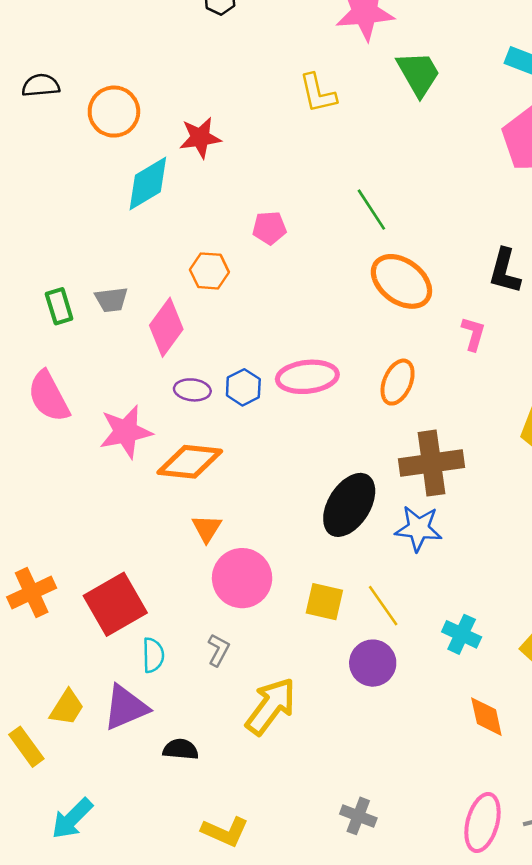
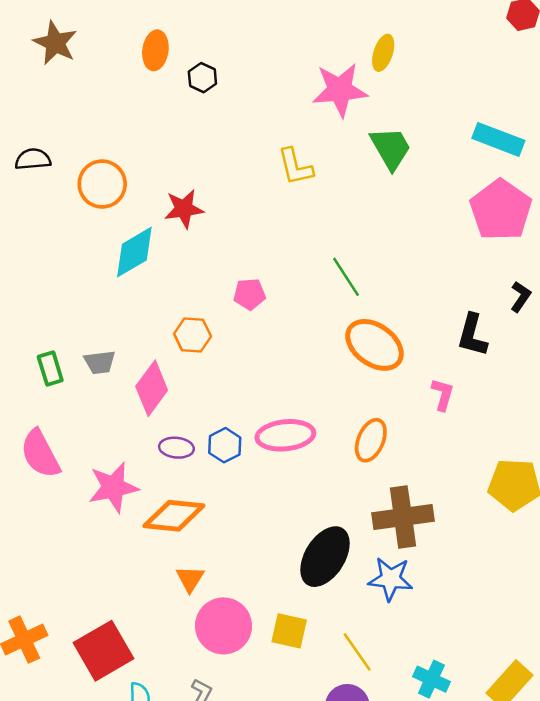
yellow square: (324, 602) -> (289, 631), moved

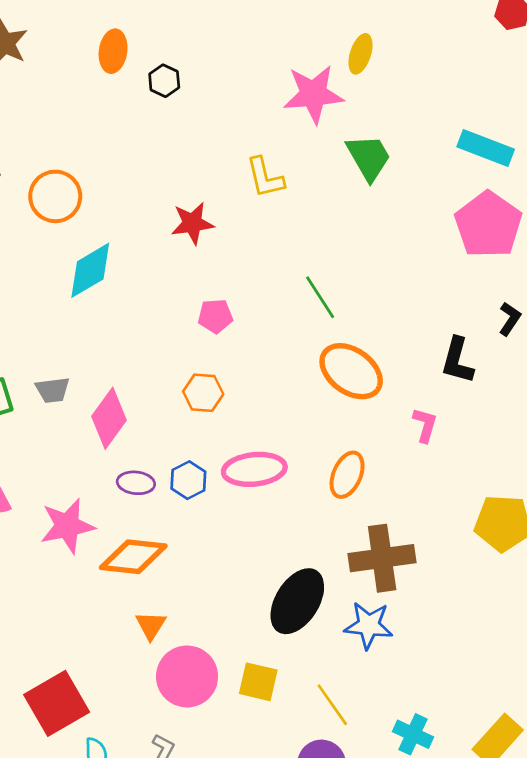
red star: (184, 209) -> (192, 223), moved
orange hexagon: (193, 335) -> (203, 393), moved

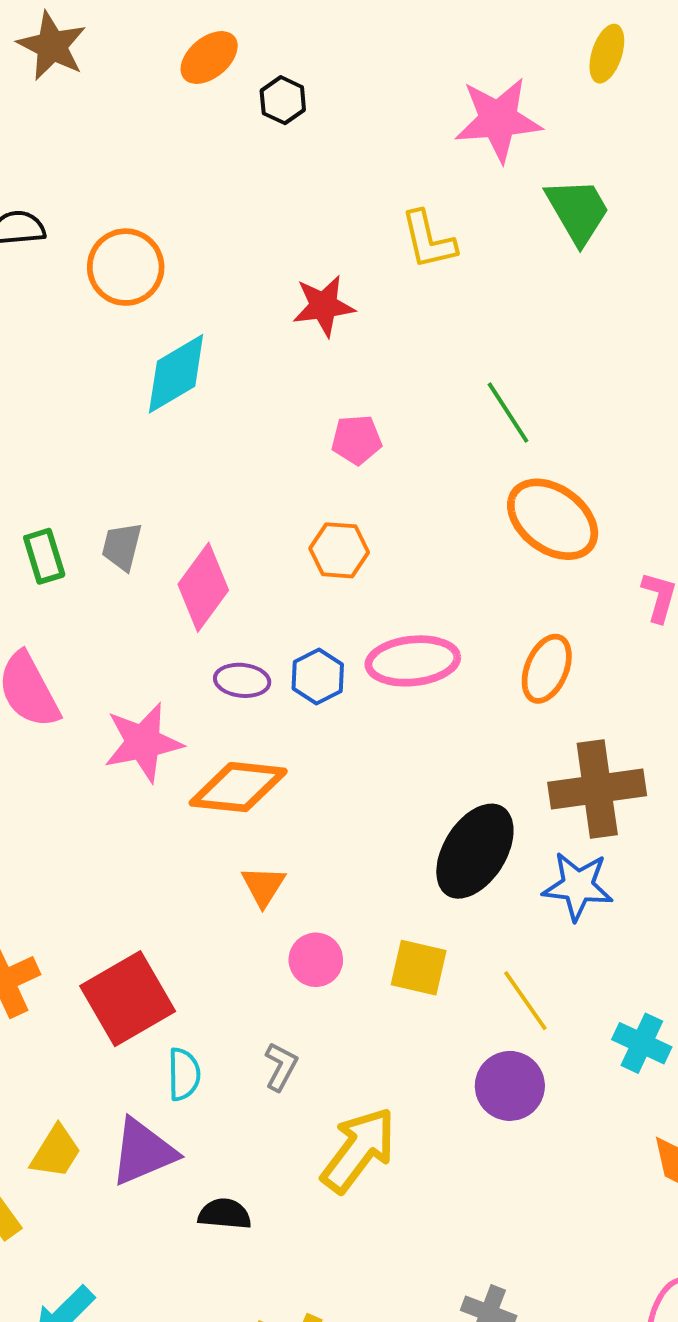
orange ellipse: (113, 51) -> (209, 57), turned 42
yellow ellipse: (361, 54) -> (607, 54), moved
gray trapezoid: (53, 390) -> (122, 546), turned 111
pink circle: (187, 676) -> (316, 960), size x0.6

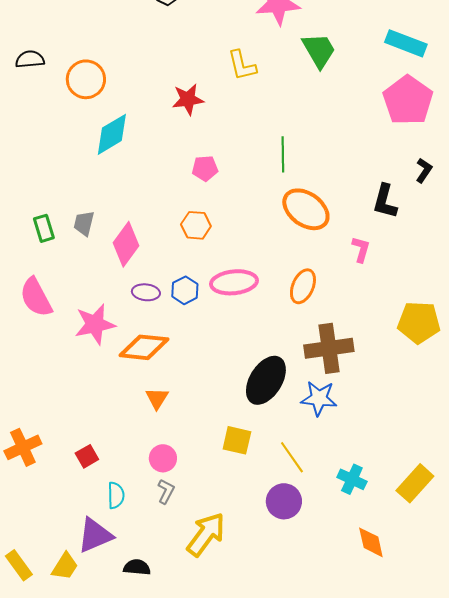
green line: (508, 413) -> (283, 154), turned 32
pink circle: (316, 960) -> (163, 458), moved
red square: (128, 999) -> (87, 456), size x0.5
yellow trapezoid: (56, 1152) -> (65, 566), moved

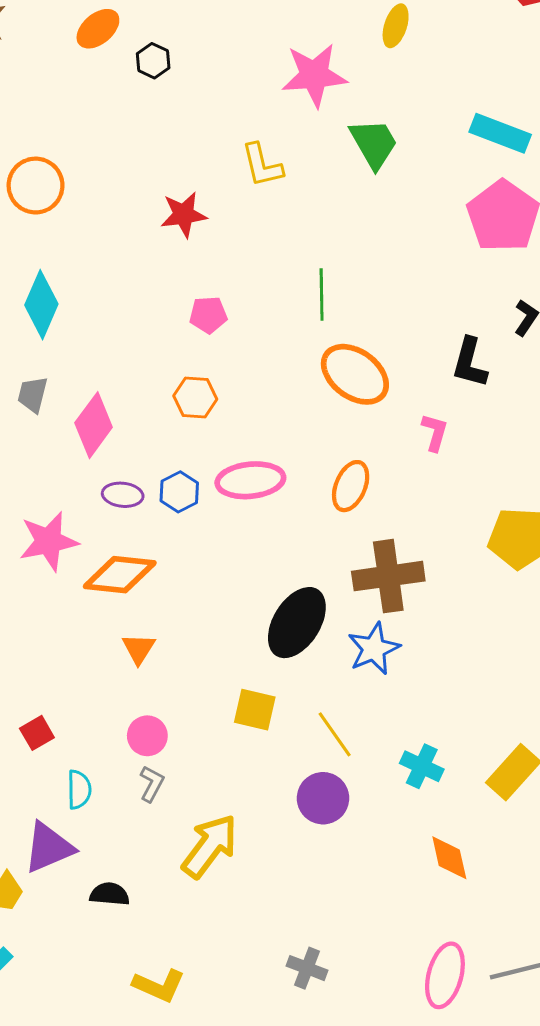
cyan diamond: (112, 134) -> (41, 305), moved, turned -36
blue star: (319, 398) -> (374, 649), turned -30

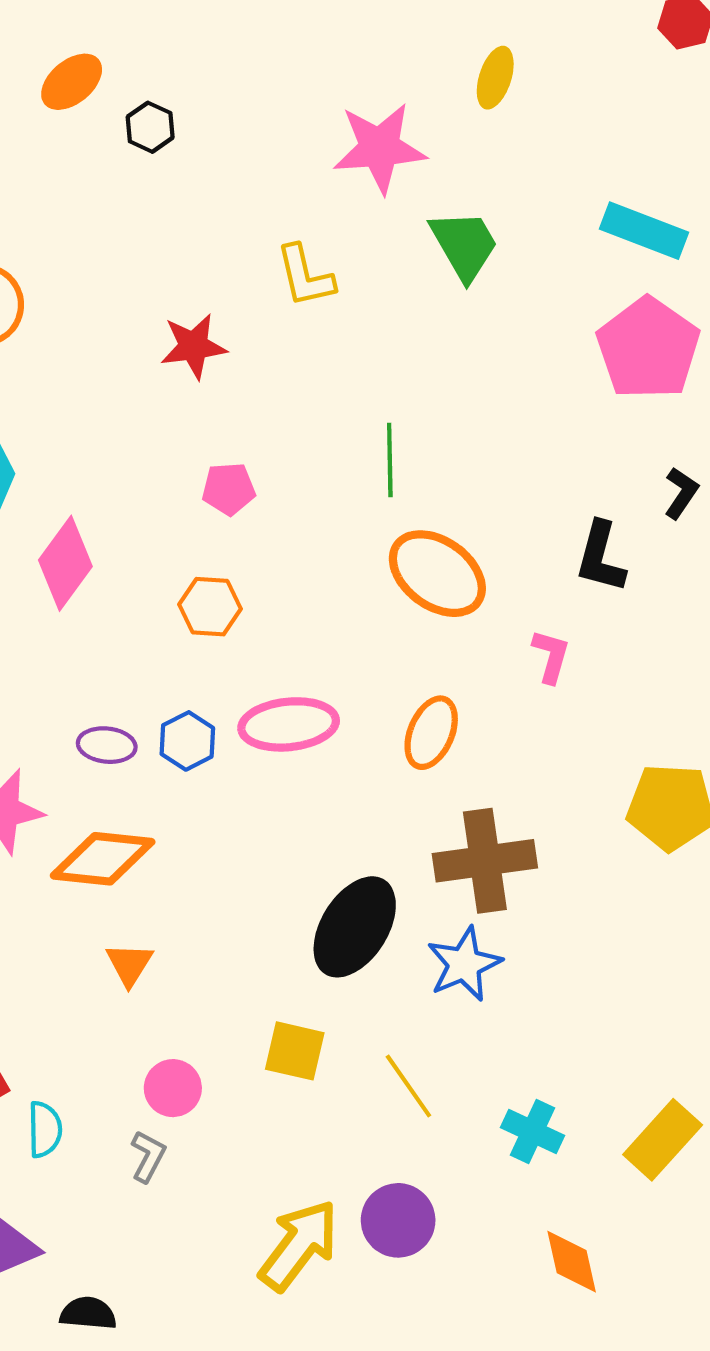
pink diamond: (94, 425) -> (65, 563), moved
pink circle: (147, 736) -> (173, 1088), moved
cyan semicircle: (79, 790) -> (45, 1129), moved
purple circle: (323, 798) -> (398, 1220), moved
yellow arrow: (210, 846) -> (299, 1245), moved

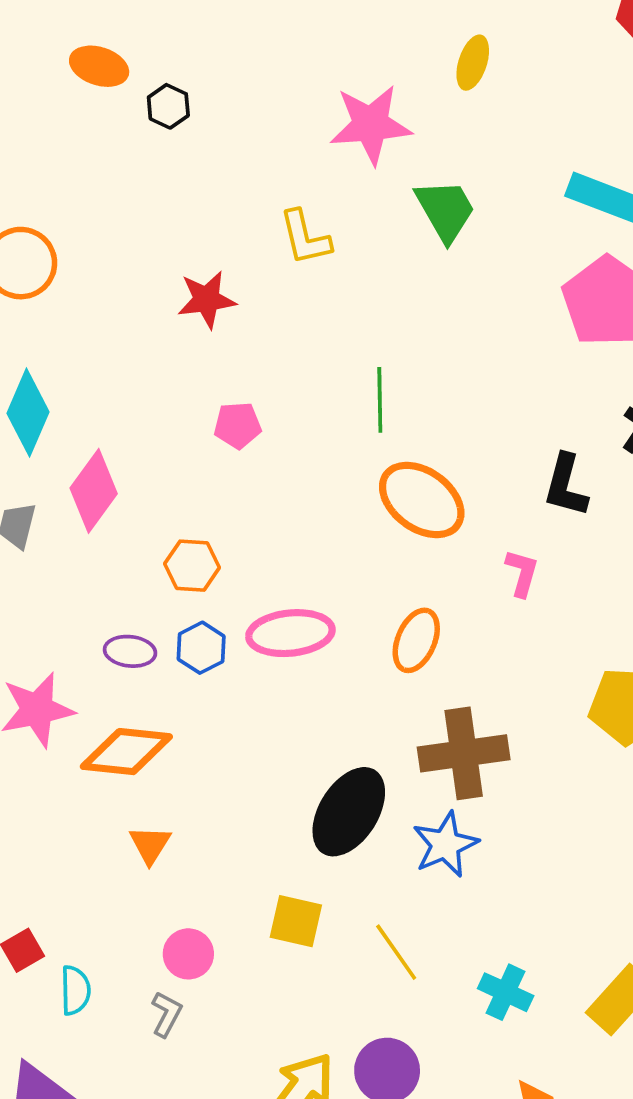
orange ellipse: (72, 82) -> (99, 66), turned 58
orange hexagon: (210, 607) -> (192, 566), moved

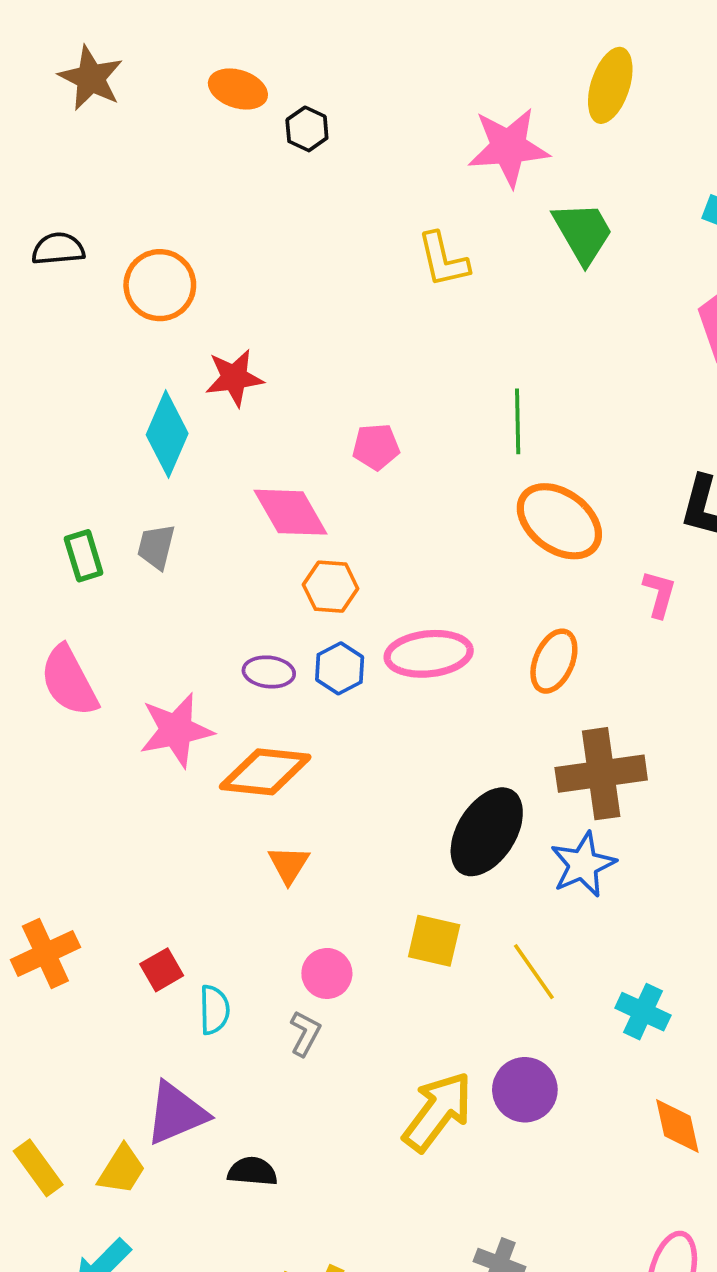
yellow ellipse: (473, 63) -> (610, 85), size x1.4
red star: (207, 300) -> (234, 378), moved
pink diamond: (94, 491) -> (291, 512), moved, turned -66

